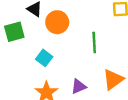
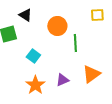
orange circle: (57, 22) -> (57, 26), moved

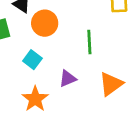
orange circle: (57, 26) -> (45, 23), moved
purple triangle: (62, 80) -> (68, 79), moved

